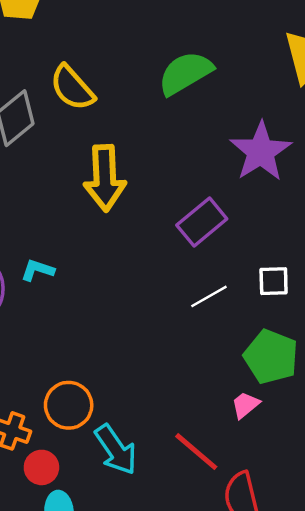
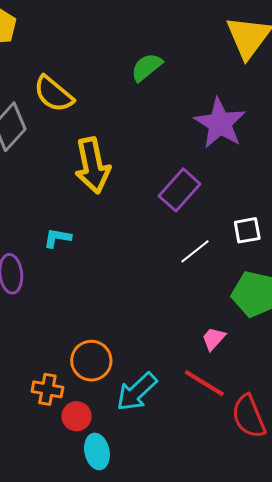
green semicircle: (185, 73) -> (147, 67), size x0.7
cyan L-shape: (37, 270) -> (57, 238), moved
pink trapezoid: (245, 405) -> (214, 339), moved
cyan arrow: (116, 450) -> (137, 392), turned 90

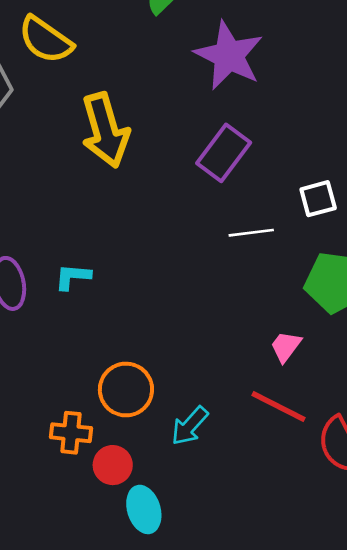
purple star: (220, 123) -> (229, 56), moved
cyan L-shape: (57, 238) -> (73, 277), moved
white line: (195, 251) -> (251, 233), turned 36
cyan arrow: (137, 392) -> (190, 426), size x0.7

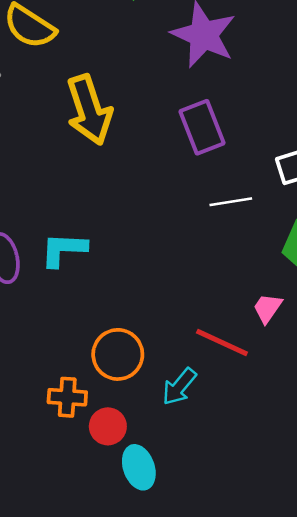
purple rectangle: (224, 153) -> (202, 127), turned -56
cyan L-shape: (73, 277) -> (64, 250), size x1.4
red line: (279, 407) -> (222, 343), moved

